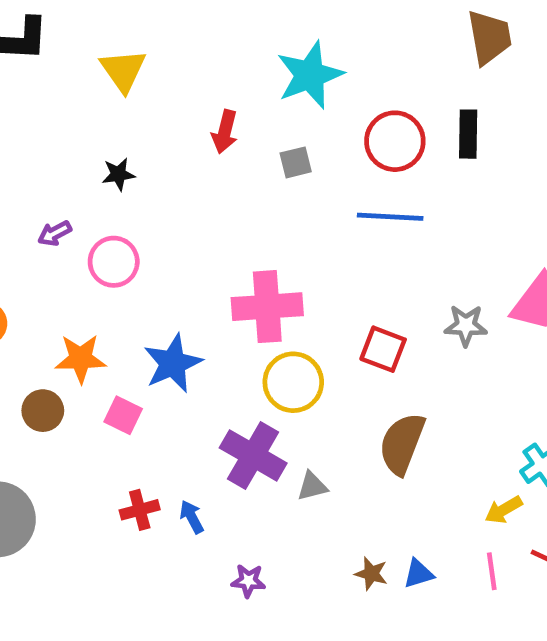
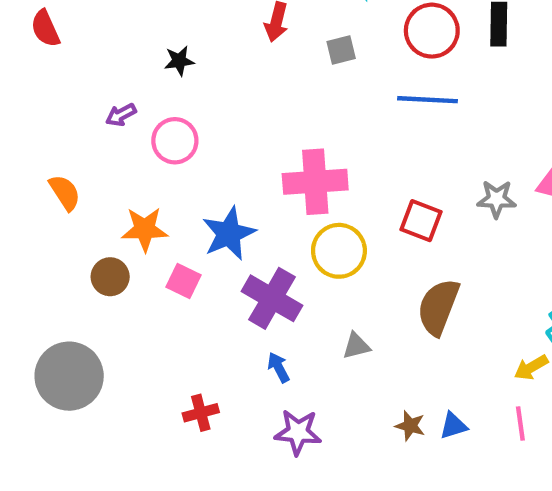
purple cross: (253, 455) -> (272, 298), moved
red cross: (140, 510) -> (201, 413), moved
blue arrow: (192, 517) -> (279, 367), moved
purple star: (248, 581) -> (298, 432), size x1.5

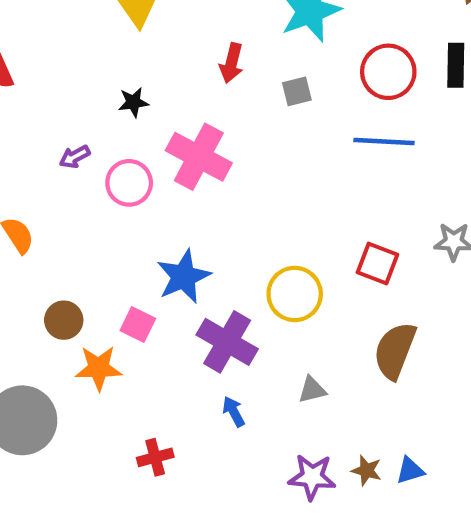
pink cross: (315, 182) -> (199, 157), moved, turned 32
orange star: (145, 229) -> (99, 368), moved
purple star: (298, 432) -> (312, 477), moved

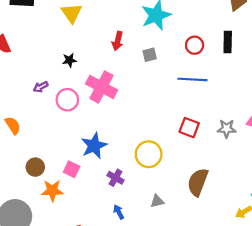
red circle: (388, 72) -> (195, 45), size x0.7
red square: (377, 263) -> (189, 128), moved
purple cross: (227, 342) -> (115, 178), size x0.6

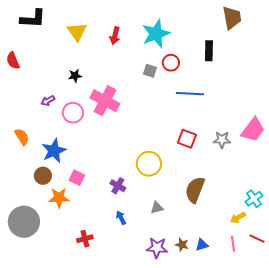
red arrow: (118, 41) -> (115, 36), moved
black rectangle: (228, 42) -> (209, 51), moved
red circle: (195, 45) -> (171, 63), moved
gray square: (150, 55) -> (150, 71), turned 32
blue star: (94, 146) -> (54, 151), moved

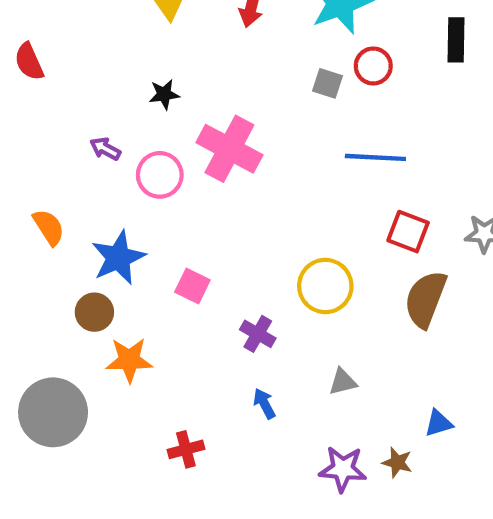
blue line: (190, 94) -> (375, 157), moved
purple arrow: (48, 101) -> (105, 149), turned 56
pink square: (77, 178) -> (192, 286), moved
brown semicircle: (195, 190) -> (426, 299), moved
blue triangle: (202, 245) -> (439, 423), moved

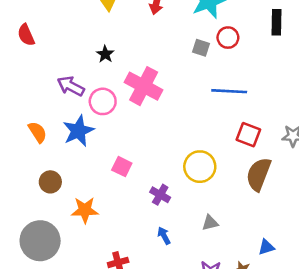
black star: (164, 94) -> (105, 54), turned -30
purple arrow: (105, 149) -> (71, 86), size x1.5
blue star: (118, 258) -> (78, 131), moved
brown circle: (94, 312) -> (50, 182), moved

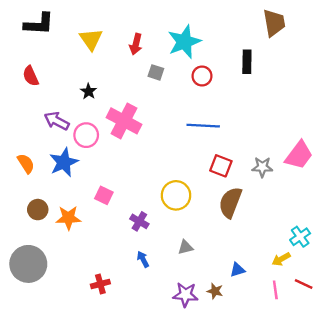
red semicircle: (26, 35) -> (31, 76), moved
gray square: (201, 48) -> (156, 72), moved
orange star: (85, 210) -> (68, 218), moved

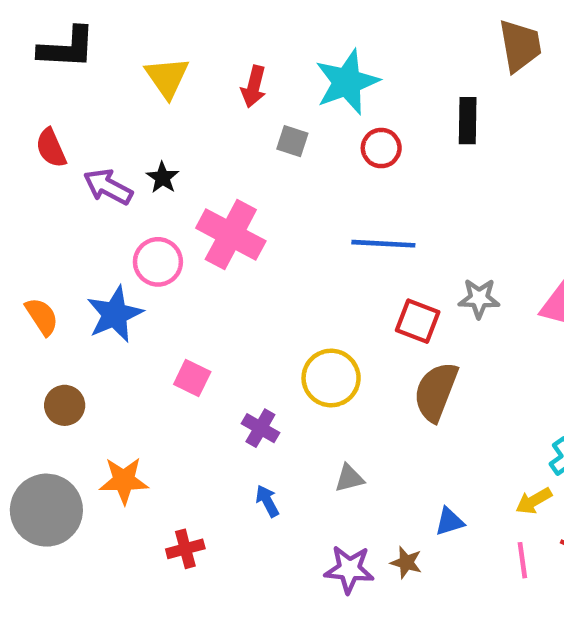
purple arrow: (57, 121) -> (108, 187), moved
gray star: (262, 167) -> (479, 298), moved
orange star: (68, 218) -> (124, 480), moved

